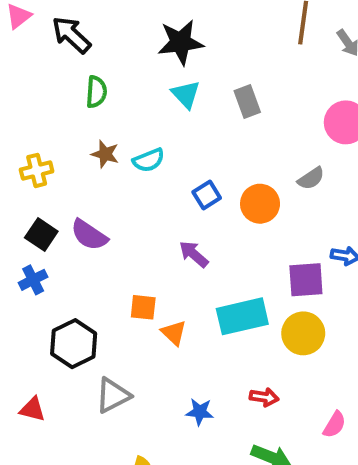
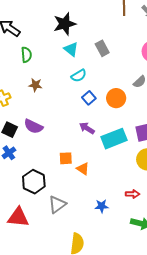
cyan semicircle: (149, 160) -> (79, 76), moved
cyan rectangle: (242, 316) -> (114, 139), moved
red triangle: (32, 409) -> (18, 217), size x1.6

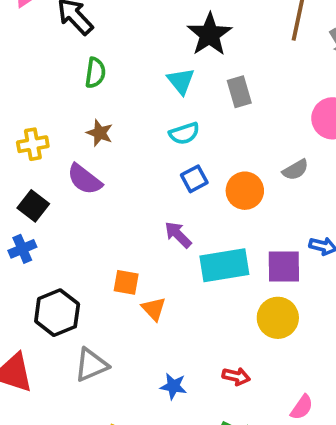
black star: (65, 24) -> (210, 34), moved, turned -30
purple semicircle: (33, 126) -> (84, 179), moved

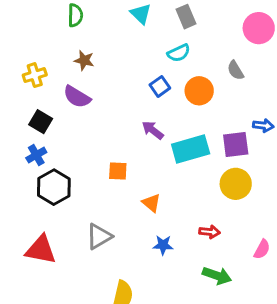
cyan semicircle: (184, 133) -> (179, 53), moved
gray semicircle: (295, 170) -> (236, 70), turned 96
orange triangle: (154, 309) -> (151, 203), moved
black hexagon: (57, 313) -> (54, 187), moved

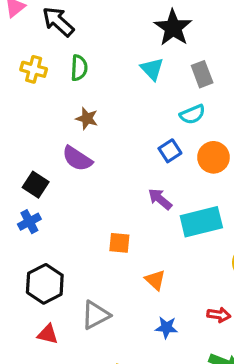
yellow cross: (35, 75) -> (34, 69), moved, turned 30
black hexagon: (54, 187) -> (45, 284), moved
red triangle: (41, 250) -> (48, 334), moved, size x0.6

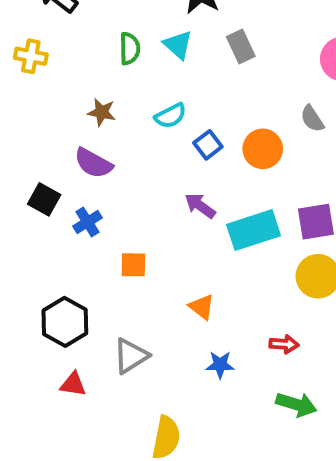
green semicircle: (79, 68) -> (130, 49), moved
cyan semicircle: (192, 114) -> (170, 116), moved
blue cross: (29, 222) -> (87, 222), moved
orange square: (119, 243) -> (133, 265), moved

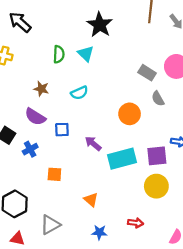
gray rectangle: (241, 47) -> (147, 73), moved, turned -36
blue square: (208, 145) -> (62, 130), moved, turned 32

